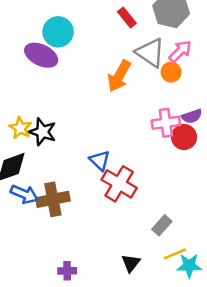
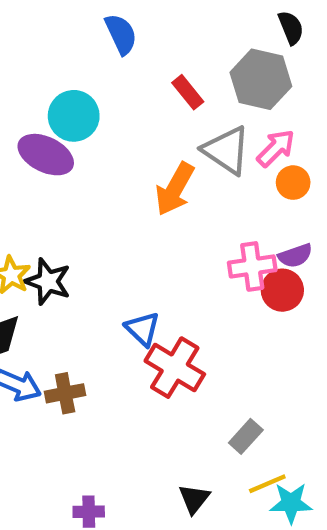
orange circle: (171, 72) -> (293, 183), moved
brown cross: (53, 199) -> (65, 393), size x0.7

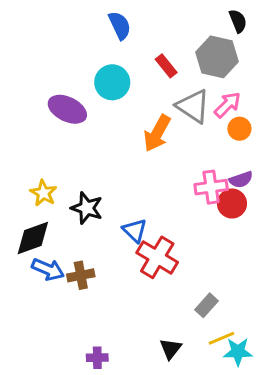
cyan circle: (74, 116) -> (112, 82), moved
black star: (48, 281) -> (87, 208), moved

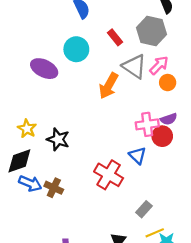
blue triangle: (135, 230) -> (138, 155), moved
brown cross: (81, 275) -> (54, 188), turned 36

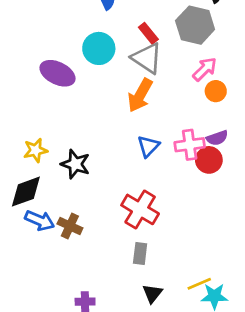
gray triangle: (134, 66) -> (147, 58), moved
yellow star: (27, 129) -> (35, 150), turned 30
blue triangle: (138, 155) -> (148, 146), moved, turned 30
gray rectangle: (144, 209) -> (140, 253), moved, turned -35

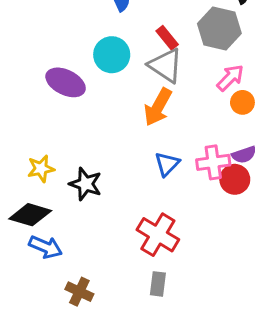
black diamond: (26, 192) -> (30, 215), turned 36
brown cross: (70, 226) -> (79, 292), moved

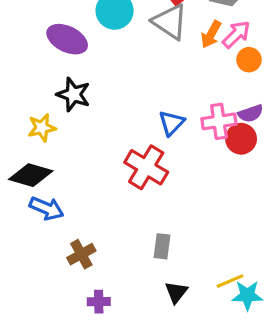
orange arrow: (158, 107) -> (211, 34), moved, size x0.7
black star: (86, 184) -> (73, 94), moved
red cross: (158, 235) -> (146, 167), moved
brown cross: (79, 292) -> (81, 254), turned 36

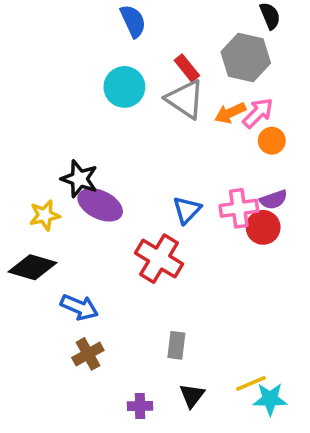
orange arrow: (211, 34) -> (230, 113), turned 36
purple ellipse: (67, 39) -> (100, 205), moved
blue arrow: (47, 208) -> (79, 307), moved
purple cross: (99, 302) -> (140, 406), moved

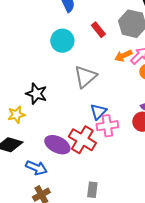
gray triangle: (185, 99) -> (85, 77), moved, turned 45
purple ellipse: (100, 205) -> (57, 145), moved
pink cross: (239, 208) -> (107, 126), moved

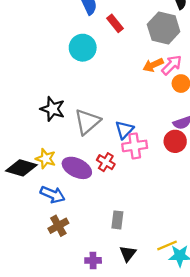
red rectangle: (98, 30) -> (115, 23), moved
gray triangle: (85, 77) -> (87, 122), moved
yellow star: (16, 115) -> (46, 159), moved, turned 30
red cross: (82, 140) -> (106, 162), size x0.6

